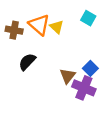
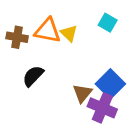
orange triangle: (39, 25) -> (48, 31), turned -30
blue square: (90, 68) -> (110, 84), size x1.5

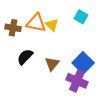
brown triangle: (82, 93) -> (52, 64), moved

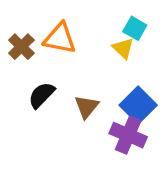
yellow triangle: (52, 25) -> (123, 48), moved
brown cross: (13, 28) -> (21, 47), turned 35

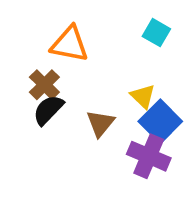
brown cross: (21, 47) -> (44, 85), moved
yellow triangle: (123, 48) -> (143, 96), moved

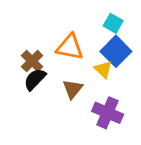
orange triangle: (69, 44) -> (70, 47), moved
blue square: (160, 121) -> (116, 51), moved

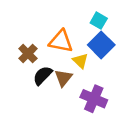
yellow triangle: (103, 69) -> (80, 61), moved
black semicircle: (35, 79) -> (43, 75), moved

